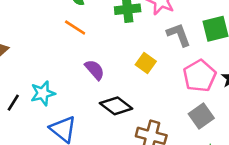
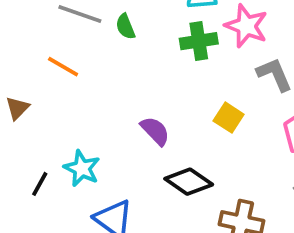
orange line: (75, 27) -> (63, 67), moved
cyan star: (43, 93) -> (82, 168), turned -30

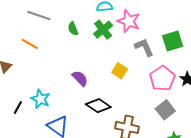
green semicircle: (125, 27) -> (73, 29), moved
green cross: (199, 41) -> (103, 30), turned -30

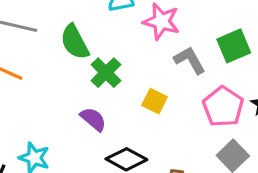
green semicircle: (73, 29) -> (75, 42), size x1.6
green cross: (103, 30) -> (106, 73), moved

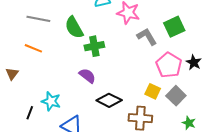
green cross: (106, 73) -> (94, 46), turned 36
yellow square: (155, 101) -> (153, 91), moved

